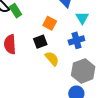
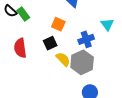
cyan triangle: (82, 18) -> (107, 24), moved
gray hexagon: (83, 71) -> (82, 62), moved

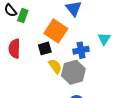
green rectangle: (23, 14) -> (23, 15), turned 48
orange square: (58, 24) -> (56, 31), size x1.6

